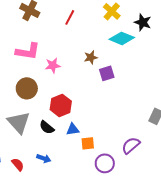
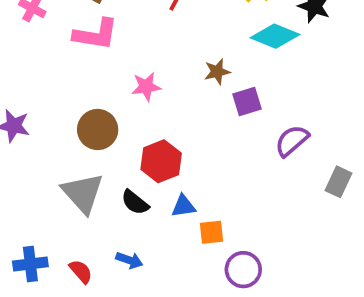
pink L-shape: (28, 51) -> (96, 34), moved
purple semicircle: (131, 145) -> (292, 141), moved

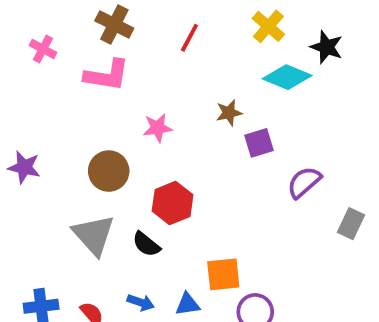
blue triangle: (184, 206) -> (188, 304), moved
orange square: (212, 232) -> (223, 274), size x1.4

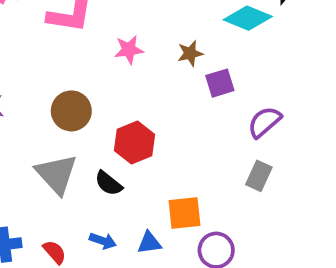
pink star: (158, 128) -> (129, 50), moved
gray rectangle: (351, 224) -> (259, 176), moved

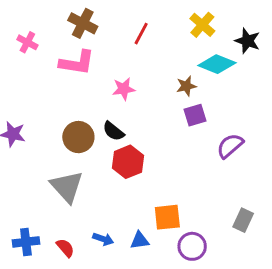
brown star: (190, 53) -> (186, 86), moved
gray rectangle: (259, 176) -> (243, 220), moved
black semicircle: (108, 183) -> (113, 131), moved

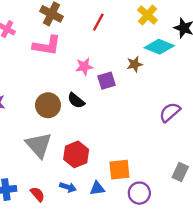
purple square: (195, 115) -> (107, 81), moved
red hexagon: (128, 162) -> (76, 154), moved

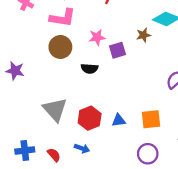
black semicircle: (76, 101) -> (90, 69), turned -35
brown circle: (48, 105) -> (60, 47), moved
orange square: (119, 170) -> (151, 119), moved
blue triangle: (97, 188) -> (119, 120), moved

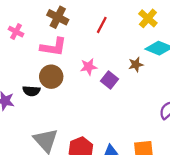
purple square: (118, 50) -> (109, 80), turned -35
black semicircle: (90, 69) -> (31, 91), moved

